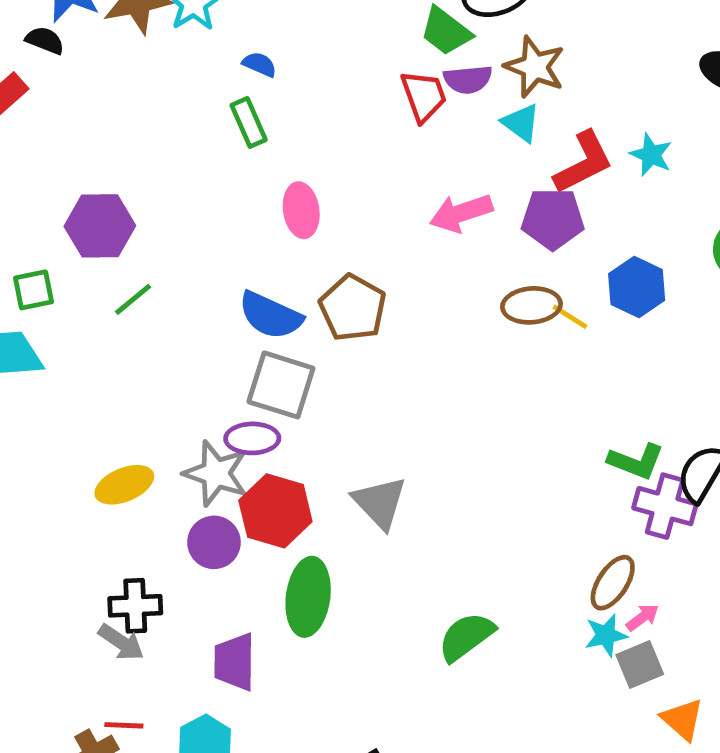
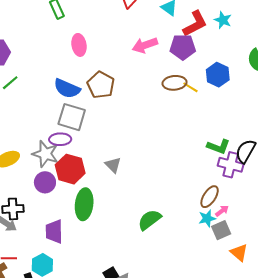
gray triangle: (380, 503) -> (113, 165), size x0.7

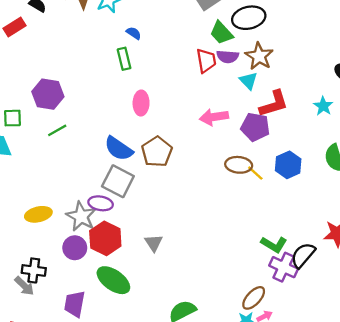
cyan star: (223, 20) -> (323, 106), moved
green ellipse: (84, 204) -> (113, 280), turned -72

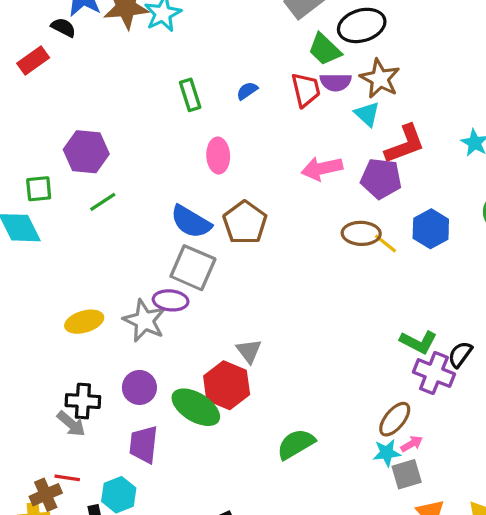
blue semicircle: (134, 33) -> (247, 91), moved, turned -64
red hexagon: (105, 238) -> (227, 385), moved
purple circle: (75, 248) -> (139, 387), moved
black semicircle: (303, 255) -> (460, 354), size x0.7

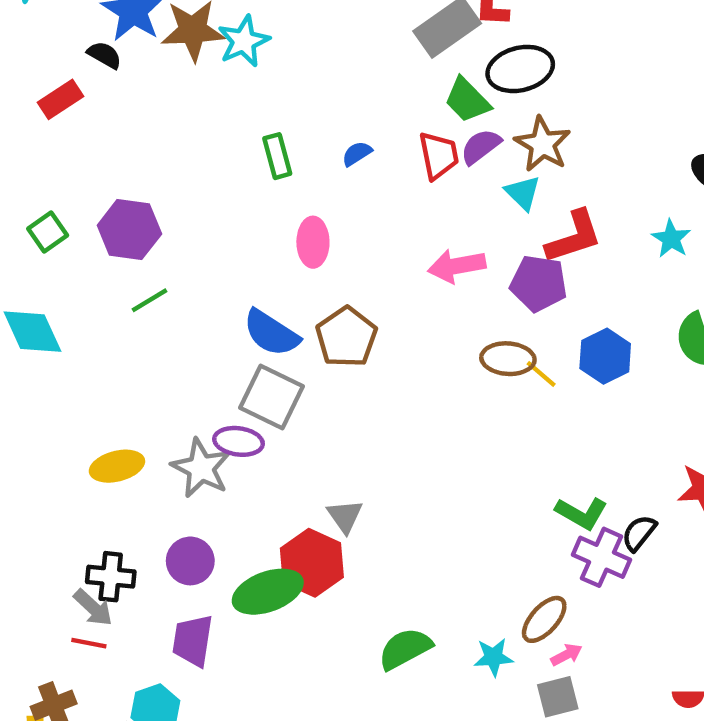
purple semicircle: (336, 82) -> (481, 146), turned 140
green square: (39, 189) -> (48, 232), moved, turned -32
green ellipse: (196, 407) -> (268, 592), turned -54
cyan star: (387, 453) -> (493, 657), moved
red line: (67, 478) -> (89, 643), moved

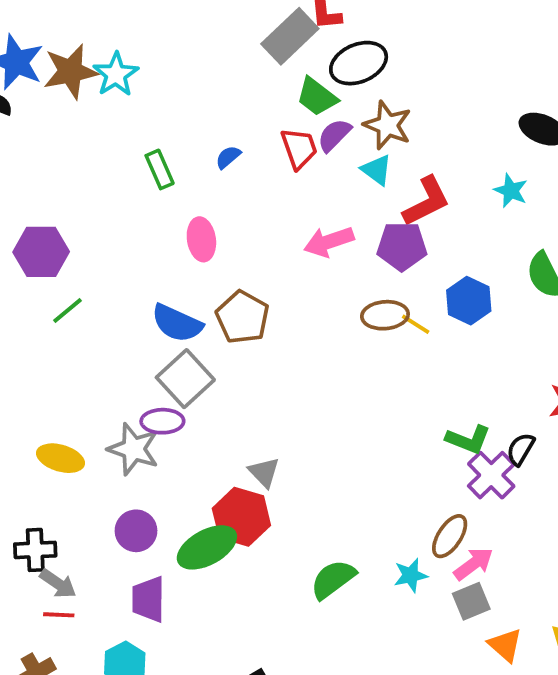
gray square: (271, 397) -> (185, 379), turned 30
yellow ellipse: (117, 466) -> (60, 458), turned 39
purple cross: (601, 557) -> (491, 475), turned 30
black cross: (111, 577) -> (35, 550), moved
pink arrow: (566, 655) -> (473, 564), size x1.5

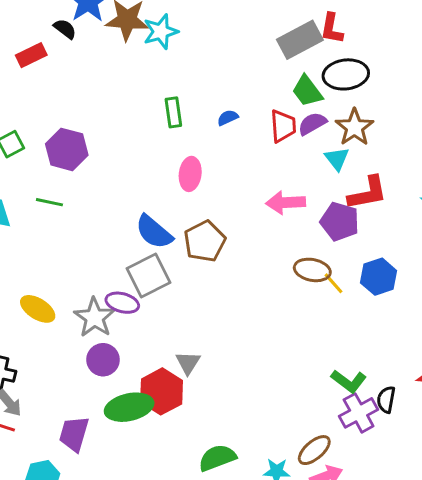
green line: (67, 310) -> (49, 202), moved, turned 36
black semicircle: (521, 449) -> (386, 400), turned -36
purple circle: (136, 531) -> (103, 360), moved

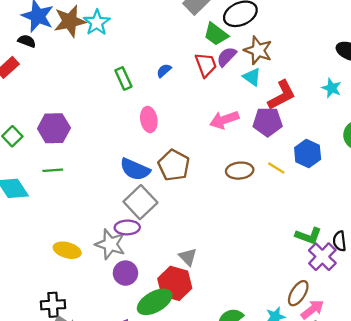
brown ellipse: (312, 270) -> (240, 171), moved

